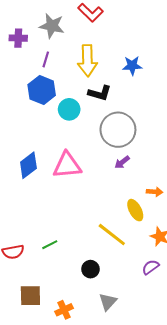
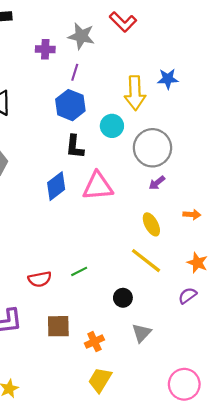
yellow arrow: (87, 60) -> (135, 93), moved
black L-shape: (100, 93) -> (75, 147), moved, turned 80
cyan circle: (69, 109) -> (112, 126), moved
yellow ellipse: (135, 210) -> (151, 224), moved

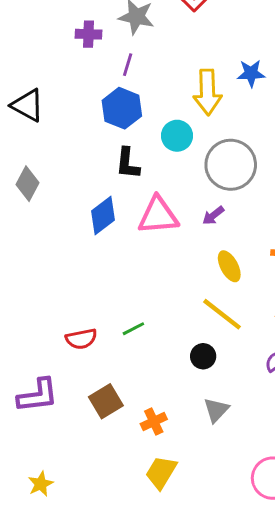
purple arrow: (157, 183) -> (213, 216), moved
black circle: (123, 298) -> (203, 356), moved
brown square: (58, 326) -> (106, 401), turned -30

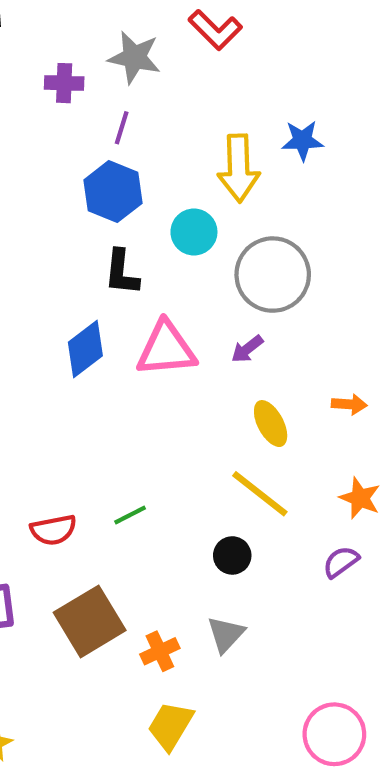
brown square: (106, 401) -> (90, 621), size x1.4
gray triangle: (216, 410) -> (226, 634), moved

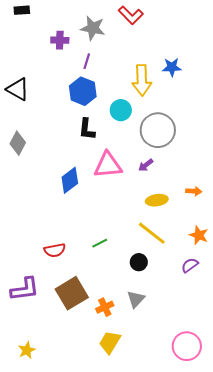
blue diamond: (85, 349) -> (70, 180), moved
yellow ellipse: (271, 424) -> (157, 200), turned -70
green line: (130, 515) -> (100, 243), moved

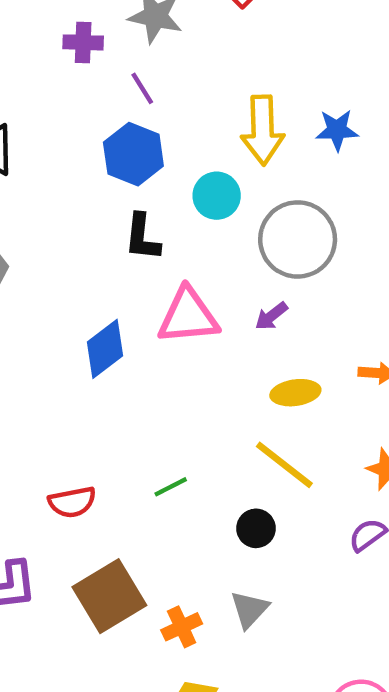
purple line: (87, 61) -> (142, 88), turned -49
blue star: (172, 67) -> (337, 130), moved

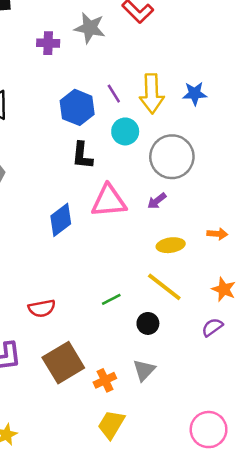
purple line: (142, 88) -> (114, 94), moved
green line: (171, 487) -> (111, 299), moved

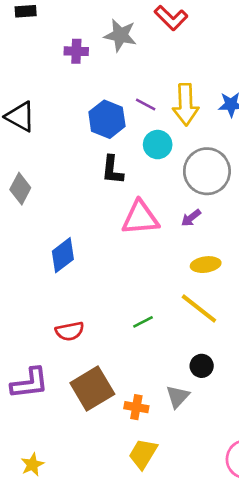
purple line: (114, 94) -> (146, 105), turned -30
blue diamond: (61, 220) -> (63, 255), moved
black circle: (148, 323) -> (202, 366), moved
orange cross: (105, 380) -> (136, 407), turned 35

